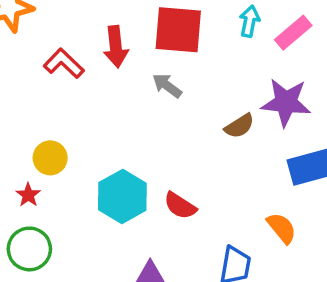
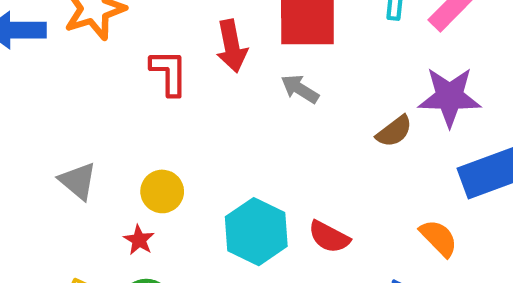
red L-shape: (64, 63) -> (169, 73), turned 51
orange semicircle: (282, 228) -> (439, 238), moved

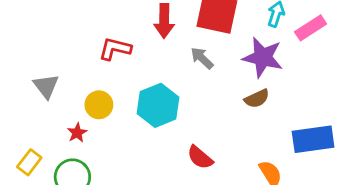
red L-shape: (169, 73) -> (115, 49), moved, turned -88
purple star: (450, 97) -> (263, 57), moved
cyan hexagon: (256, 232) -> (158, 105), moved

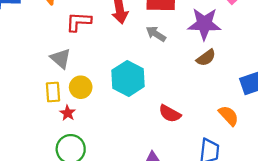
red L-shape: (115, 49) -> (79, 22), moved
gray triangle: (46, 86) -> (61, 58), moved
yellow rectangle: (29, 162) -> (53, 92), moved, turned -30

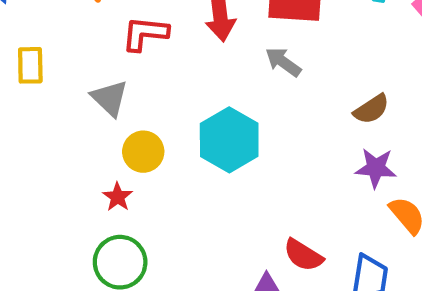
purple star: (204, 24) -> (376, 168), moved, size x0.7
yellow rectangle: (53, 92) -> (30, 65), moved
red semicircle: (170, 114) -> (303, 255), moved

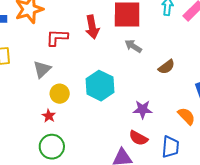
gray arrow: (283, 62) -> (133, 46), moved
gray triangle: (110, 98) -> (42, 69), turned 36
purple star: (376, 168) -> (143, 109), moved

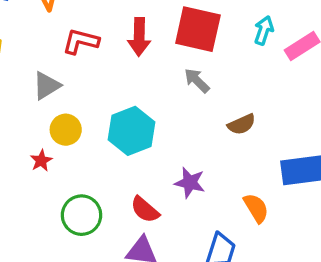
red semicircle: (138, 138) -> (145, 210), moved
green circle: (52, 147) -> (82, 215), moved

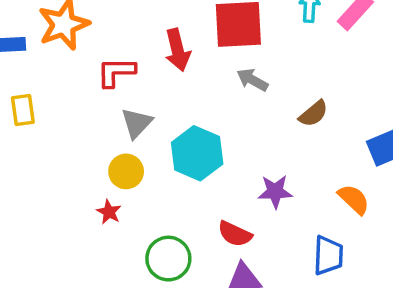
gray triangle: (47, 86) -> (137, 123), moved

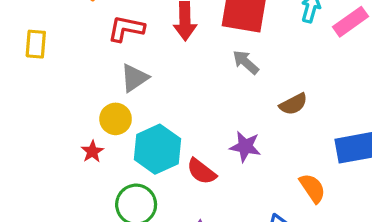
cyan hexagon: (197, 153) -> (157, 149), moved
purple star: (275, 192) -> (245, 147), moved
red semicircle: (235, 234) -> (201, 171), moved

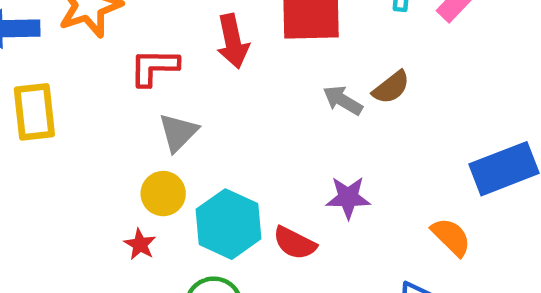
yellow rectangle: (36, 44) -> (34, 112), size x1.4
gray arrow: (246, 62) -> (343, 100), moved
brown semicircle: (293, 104) -> (391, 87), moved

